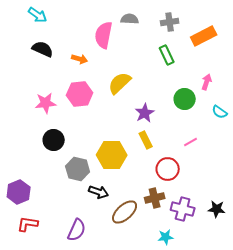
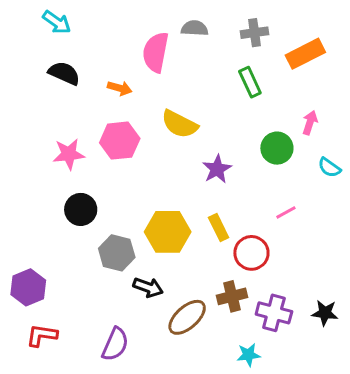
yellow semicircle: (120, 83) -> (180, 124), turned -110
yellow rectangle: (146, 140) -> (219, 227), moved

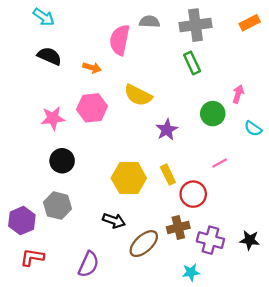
gray cross: (254, 33) -> (196, 25), size x1.5
orange rectangle: (305, 54) -> (250, 23), moved, size x0.7
gray hexagon: (117, 253) -> (58, 206), moved

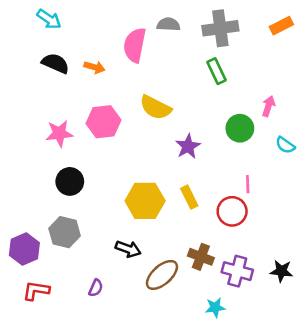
orange arrow: (92, 68) -> (94, 67), moved
pink line: (220, 163) -> (248, 184), turned -63
red circle: (193, 194) -> (232, 211), moved
brown cross: (178, 227) -> (201, 257), turned 35
purple semicircle: (89, 264) -> (96, 288), moved, size x0.6

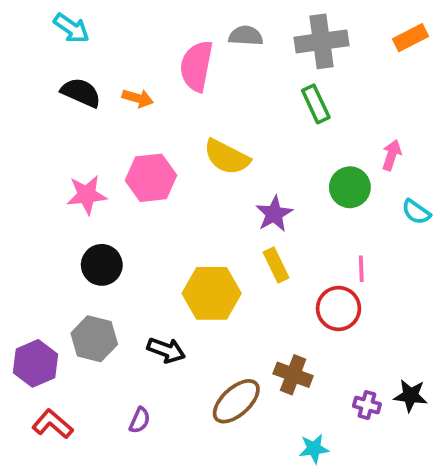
yellow rectangle: (189, 197) -> (276, 265), moved
black arrow: (128, 249) -> (166, 350), moved
purple cross: (237, 271) -> (367, 405), moved, size x0.6
red L-shape: (36, 291) -> (53, 424), turned 32

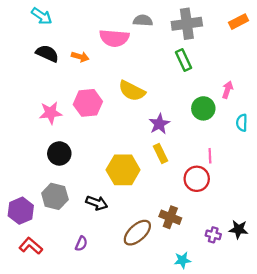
pink semicircle: (196, 66) -> (114, 38), turned -96
cyan semicircle: (416, 212) -> (242, 123), turned 56

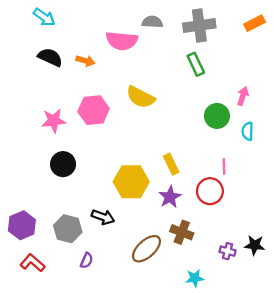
cyan semicircle: (242, 123) -> (248, 131), moved
purple star: (159, 124) -> (170, 197), moved
gray hexagon: (55, 196) -> (68, 229), moved

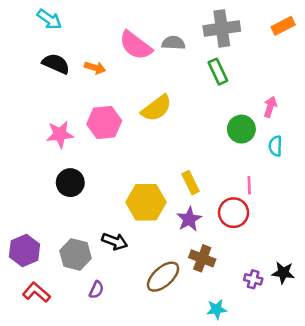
gray semicircle: (152, 22) -> (173, 43), moved
pink semicircle: (122, 41) -> (136, 45), turned 32
yellow semicircle: (141, 97) -> (156, 108), turned -64

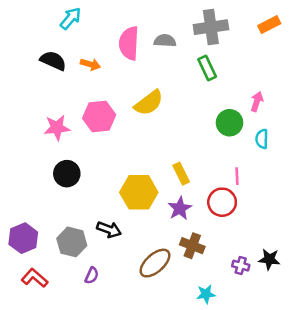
cyan arrow: (49, 19) -> (71, 18), moved, turned -85
pink semicircle: (136, 45) -> (129, 43), turned 56

